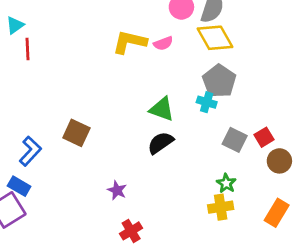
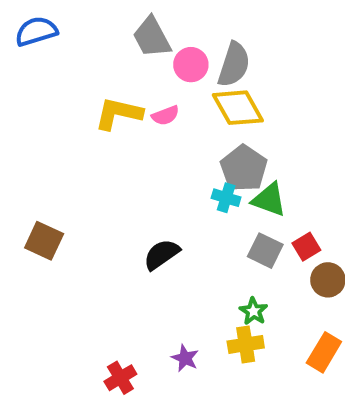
green triangle: (162, 109) -> (269, 200), moved
purple star: (117, 190) -> (185, 358), moved

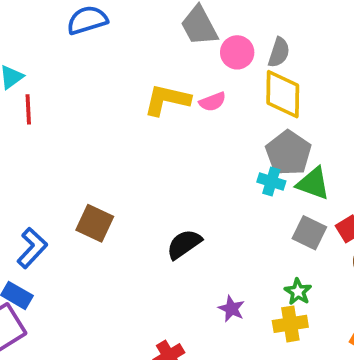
gray semicircle: (234, 65) -> (279, 52), size x0.7
yellow diamond: (238, 108) -> (283, 94), turned 30
black semicircle: (162, 254) -> (184, 244), moved
purple star: (185, 358) -> (231, 309), moved

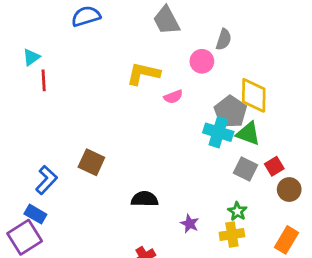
pink circle: (237, 52) -> (202, 61), moved
yellow diamond: (283, 94) -> (254, 95), moved
pink semicircle: (212, 102) -> (173, 97), moved
cyan cross: (271, 182) -> (218, 132), size x1.5
black semicircle: (184, 244) -> (145, 199), moved, turned 36

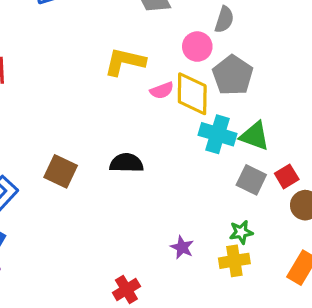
yellow diamond: (254, 95) -> (192, 94), moved
gray pentagon: (231, 112) -> (233, 75), moved
black semicircle: (145, 199) -> (126, 163), moved
green star: (237, 211) -> (241, 232), turned 30

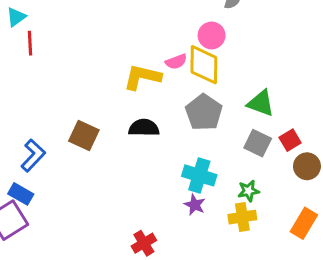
pink circle: (197, 47) -> (212, 35), moved
yellow L-shape: (125, 62) -> (142, 77), moved
gray pentagon: (233, 75) -> (204, 112), moved
cyan cross: (218, 134) -> (199, 175), moved

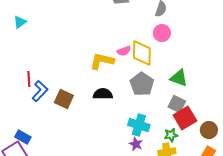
pink circle: (212, 35) -> (162, 33), moved
red line: (30, 43) -> (29, 79), moved
red square: (290, 140) -> (185, 118), moved, size x1.6
blue L-shape: (33, 155) -> (40, 91), moved
brown circle: (307, 166) -> (209, 130), moved

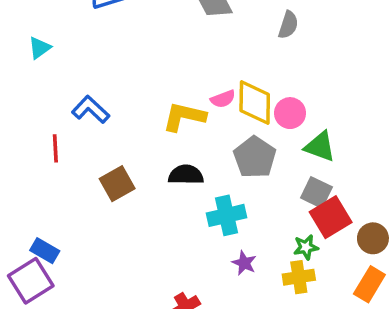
pink circle: (162, 33) -> (290, 113), moved
blue L-shape: (40, 91) -> (91, 110), moved, turned -90
brown square: (64, 99) -> (117, 184), turned 36
cyan cross: (139, 125) -> (227, 215), moved, turned -30

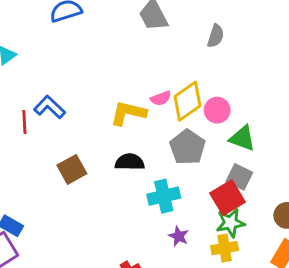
yellow diamond: (255, 102) -> (187, 101), turned 54
red line: (55, 148) -> (24, 122), moved
red square: (331, 217) -> (228, 198), moved
green star: (306, 247) -> (230, 223), size x1.4

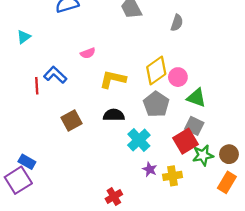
pink semicircle: (161, 98) -> (88, 53), moved
cyan cross: (164, 196) -> (139, 140), turned -30
green star: (230, 223) -> (203, 155), moved
yellow cross: (225, 248) -> (173, 176), moved

